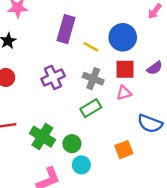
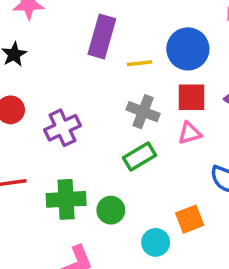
yellow line: (91, 47) -> (139, 63), turned -35
purple cross: (53, 77) -> (62, 128), moved
green cross: (42, 137) -> (66, 199), turned -35
cyan circle: (81, 165) -> (156, 242), moved

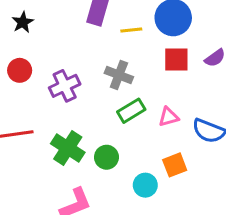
gray cross: (143, 112) -> (119, 75), moved
pink triangle: (190, 133) -> (169, 117), moved
green cross: (66, 199) -> (68, 148), turned 36

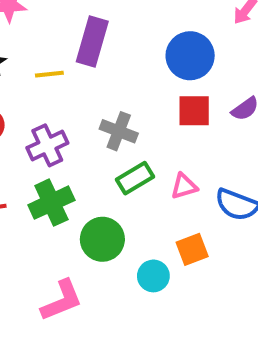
yellow line: (131, 30) -> (49, 74), moved
green cross: (68, 148) -> (51, 203), moved, turned 32
green circle: (106, 157) -> (102, 239), size x1.4

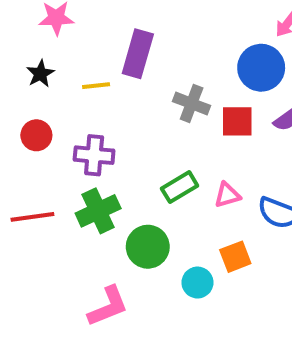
blue circle: (190, 56) -> (261, 68), moved
gray cross: (119, 131) -> (192, 103), moved
purple cross: (47, 145) -> (94, 155), turned 30

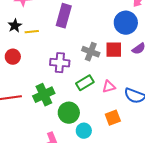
yellow line: (96, 86) -> (32, 32), moved
gray cross: (192, 103) -> (91, 52), moved
purple cross: (94, 155) -> (60, 63), moved
cyan circle: (197, 283) -> (84, 131), moved

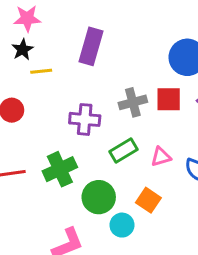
black star: (15, 26) -> (23, 50), moved
gray cross: (91, 52) -> (133, 102), turned -36
orange square: (113, 118) -> (148, 200), moved, turned -35

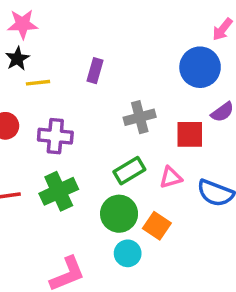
purple rectangle: (91, 46) -> (95, 71), moved, size x0.6
red square: (169, 99) -> (190, 134), moved
purple cross: (85, 119) -> (55, 136), moved
green circle: (99, 197) -> (119, 214), moved

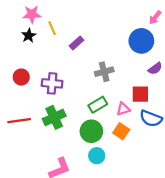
purple rectangle: (95, 71) -> (77, 43), turned 32
yellow line: (38, 83) -> (52, 28), moved, turned 72
red square: (190, 134) -> (140, 94), moved
orange square: (157, 226) -> (121, 131), moved

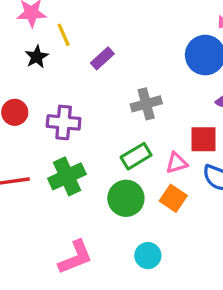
black star: (29, 36) -> (37, 57), moved
cyan circle: (97, 156) -> (148, 256), moved

